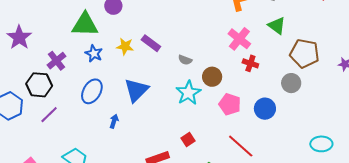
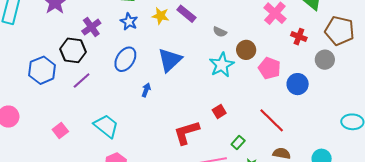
red cross: (250, 63) -> (299, 37), moved
pink pentagon: (230, 104) -> (269, 68), moved

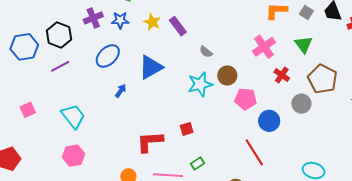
blue star: (129, 22) -> (120, 20), turned 30
purple cross: (91, 27) -> (93, 18), moved
pink pentagon: (269, 68) -> (246, 99), turned -30
red line: (272, 120) -> (254, 152), moved

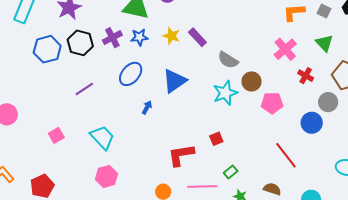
black hexagon: (59, 35) -> (80, 43), moved
blue hexagon: (24, 47) -> (47, 49), moved
gray semicircle: (206, 52) -> (228, 60), size x1.5
blue circle: (269, 121) -> (312, 123), moved

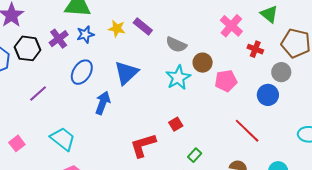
blue arrow: (147, 107) -> (103, 103), size x1.6

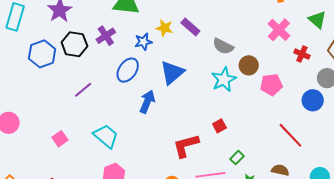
blue star: (85, 34) -> (143, 42), moved

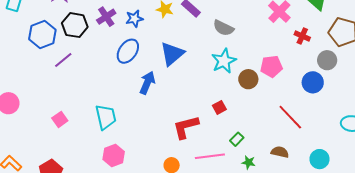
blue star: (143, 42) -> (134, 19), moved
brown circle: (249, 65) -> (248, 79), moved
purple line: (83, 90) -> (63, 60), moved
cyan trapezoid: (106, 136) -> (106, 117), turned 36

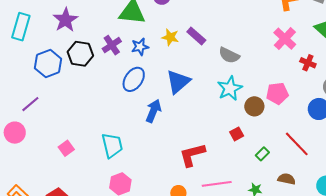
purple line: (63, 60) -> (30, 104), moved
red square: (219, 107) -> (237, 134), moved
green rectangle: (237, 139) -> (262, 154), moved

